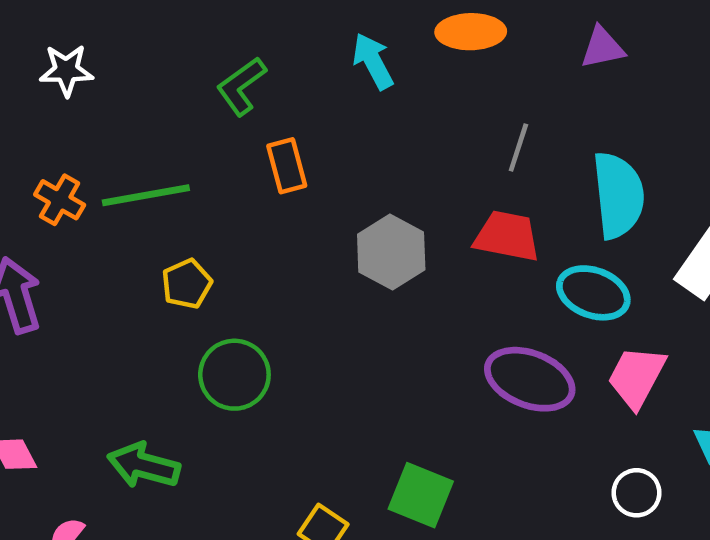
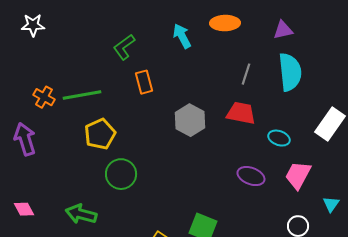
white star: (66, 70) -> (33, 25), moved
cyan semicircle: (618, 195) -> (290, 72), moved
yellow pentagon: (187, 284) -> (100, 134), size x1.4
cyan ellipse: (593, 293) -> (279, 138), size x0.7
purple ellipse: (530, 379) -> (251, 176), size x0.7

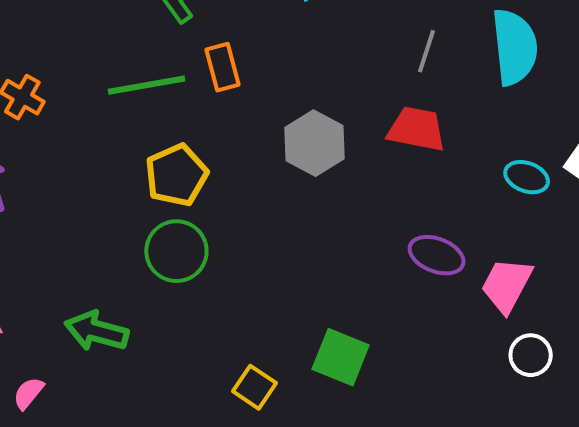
green line: (82, 95) -> (146, 85), moved
yellow pentagon: (100, 134) -> (176, 175), moved
cyan ellipse: (279, 138) -> (527, 177), moved
pink trapezoid: (298, 175) -> (507, 285), moved

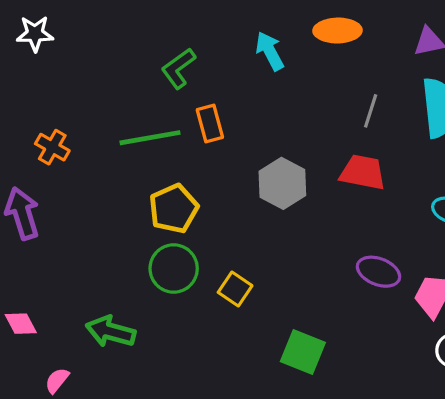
yellow square: (254, 387) -> (235, 289), moved

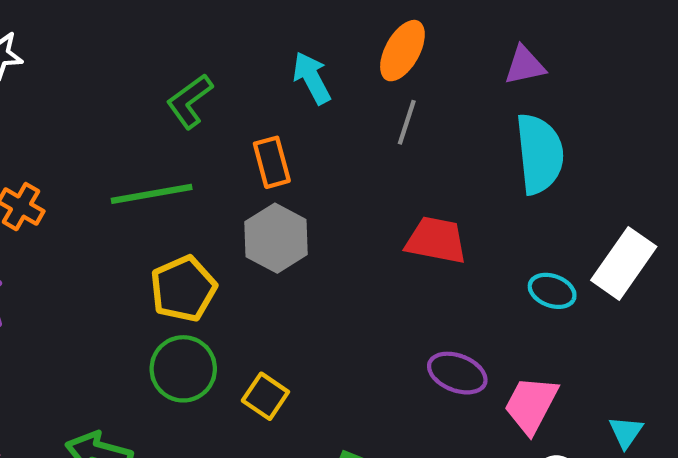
orange ellipse: (338, 31) -> (402, 51), turned -60
gray line: (371, 111) -> (407, 122), moved
orange rectangle: (210, 124) -> (272, 162), moved
gray hexagon: (282, 183) -> (276, 238), moved

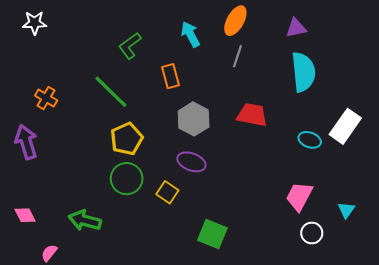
green line: (152, 194) -> (111, 92), turned 54
gray hexagon: (276, 238) -> (194, 119), moved
purple ellipse: (457, 373) -> (191, 162), moved

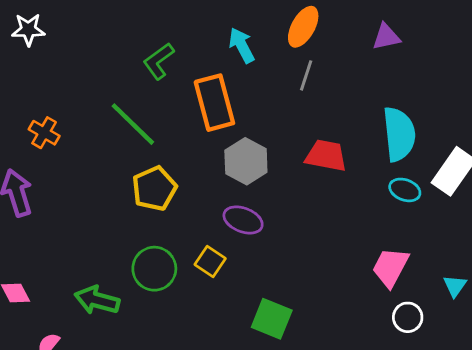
cyan semicircle: (303, 72) -> (399, 134), moved
orange rectangle: (171, 76) -> (214, 103), size x1.6
green circle: (127, 179) -> (154, 269), moved

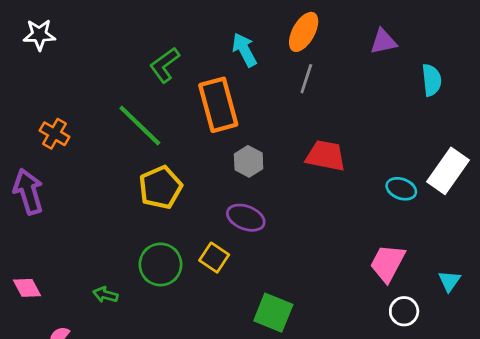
cyan semicircle: (399, 134) -> (432, 80), moved, size x0.6
gray hexagon: (246, 161) -> (249, 161), size x0.7
green arrow: (97, 300) -> (105, 295), size x0.6

